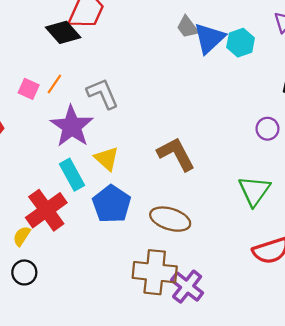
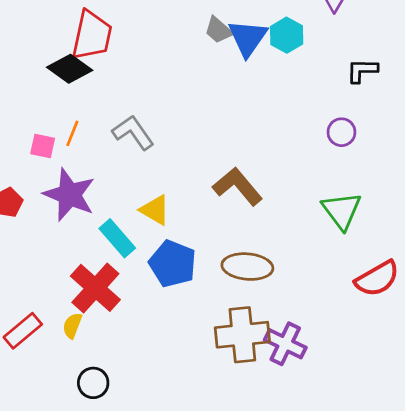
purple star: (72, 126) -> (69, 195), moved
black circle: (24, 272) -> (93, 383), moved

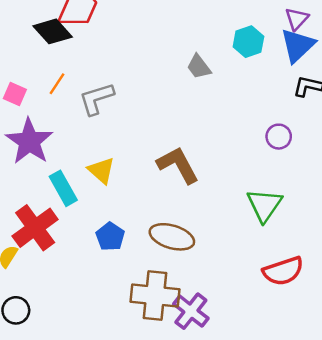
gray trapezoid: (218, 30) -> (199, 67), moved
blue triangle: (248, 38) -> (298, 45), moved
gray L-shape: (133, 132) -> (97, 99), turned -84
orange line: (72, 133) -> (57, 84), moved
blue pentagon: (173, 264) -> (110, 237), moved, size x0.7

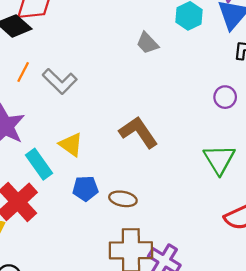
gray L-shape: (97, 99) -> (60, 81), turned -112
blue pentagon: (110, 237) -> (85, 188), moved, turned -30
brown ellipse: (172, 237) -> (123, 199), moved, size x0.7

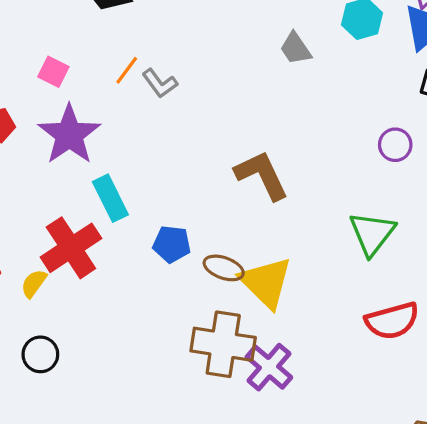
orange line: (23, 72) -> (127, 70), moved
gray L-shape: (60, 81) -> (160, 83), size x0.7
yellow triangle: (71, 145) -> (266, 282), moved, size x1.5

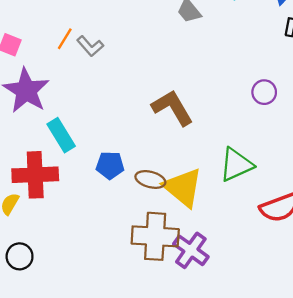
purple circle: (395, 145) -> (264, 92), moved
green triangle: (372, 233) -> (236, 165), moved, turned 33
red cross: (71, 248) -> (35, 175), turned 36

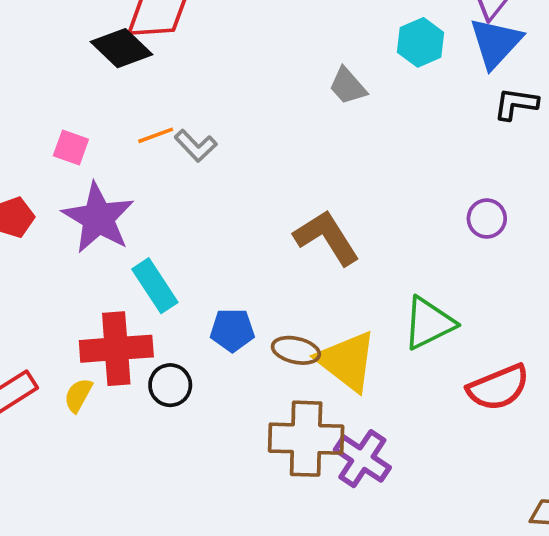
orange line: (65, 39) -> (156, 135), turned 40
purple circle: (264, 92) -> (487, 219), moved
black circle: (20, 256) -> (170, 385), moved

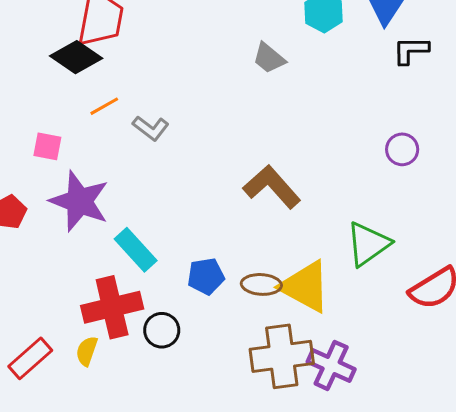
orange line: (156, 135) -> (104, 106), moved

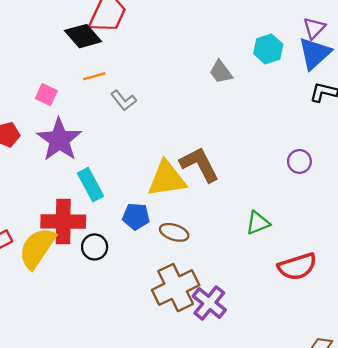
green triangle: (368, 244) -> (258, 223), size x0.7
yellow triangle: (305, 286) -> (167, 179), moved, turned -51
yellow semicircle: (87, 351) -> (37, 248), size x2.0
brown cross: (282, 356) -> (176, 288), turned -33

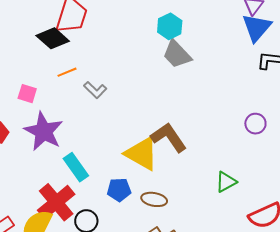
cyan hexagon: (268, 49) -> (170, 26), moved
gray trapezoid: (221, 72) -> (177, 54), size x1.4
yellow triangle: (167, 179) -> (142, 154), turned 45
red cross: (63, 221) -> (56, 202), turned -33

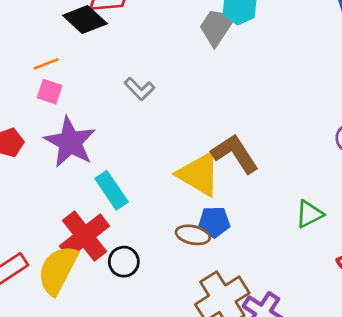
gray trapezoid: (177, 54) -> (217, 27), moved, turned 76
orange line: (67, 72) -> (46, 64), moved
blue pentagon: (119, 190) -> (214, 222), moved
brown ellipse: (154, 199) -> (193, 235), moved

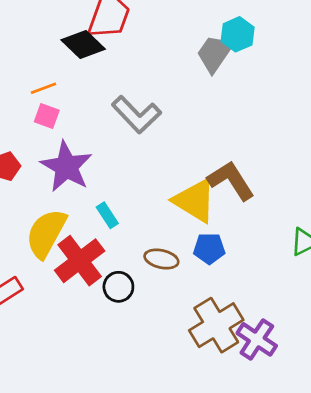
gray L-shape: (139, 89) -> (136, 115), size x1.6
cyan rectangle: (112, 190) -> (107, 215), size x0.7
brown ellipse: (193, 235) -> (161, 259), moved
yellow semicircle: (58, 270) -> (46, 233), moved

